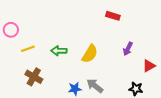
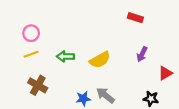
red rectangle: (113, 16) -> (135, 18), moved
pink circle: (11, 30) -> (31, 33), moved
yellow semicircle: (90, 54) -> (100, 60), turned 30

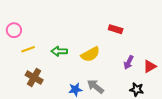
red rectangle: (135, 18) -> (116, 29), moved
pink circle: (31, 33) -> (14, 30), moved
purple arrow: (142, 54) -> (129, 62), moved

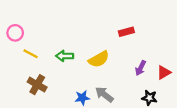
red rectangle: (116, 29) -> (126, 32), turned -32
yellow line: (28, 49) -> (31, 54), turned 48

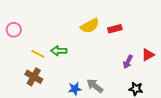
yellow line: (31, 54) -> (38, 54), moved
yellow semicircle: (99, 59) -> (90, 26), moved
red triangle: (164, 72) -> (148, 55), moved

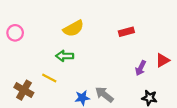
yellow semicircle: (90, 26) -> (73, 28), moved
yellow line: (38, 54) -> (49, 78), moved
brown cross: (34, 77) -> (24, 90), moved

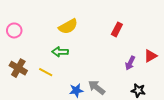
red rectangle: (126, 32) -> (117, 29), turned -48
brown cross: (24, 90) -> (18, 68), moved

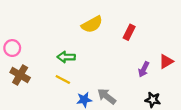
yellow semicircle: (68, 26) -> (92, 24), moved
pink circle: (14, 30) -> (12, 48), moved
yellow line: (46, 72) -> (63, 79), moved

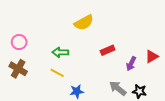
red rectangle: (129, 32) -> (108, 50), moved, turned 40
pink circle: (12, 48) -> (19, 42), moved
gray arrow: (107, 96) -> (118, 88), moved

